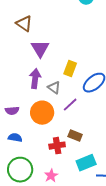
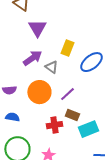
purple arrow: (35, 79) -> (32, 58), turned 48
purple line: (70, 105) -> (67, 94), moved
cyan rectangle: (86, 163) -> (88, 129), moved

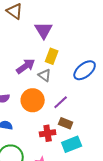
purple triangle: (37, 28) -> (44, 30), moved
yellow rectangle: (67, 48) -> (52, 56), moved
cyan rectangle: (88, 129) -> (72, 144), moved

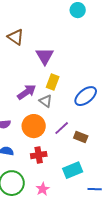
brown rectangle: (66, 123) -> (81, 137), moved
red cross: (48, 133) -> (39, 155), moved

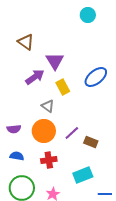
yellow rectangle: (53, 82) -> (63, 87), turned -49
purple arrow: (27, 92) -> (35, 77), moved
blue ellipse: (86, 96) -> (96, 77), moved
gray triangle: (46, 101) -> (48, 106), moved

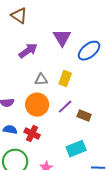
purple triangle: (55, 61) -> (62, 38), moved
yellow rectangle: (63, 87) -> (65, 79), moved, turned 49
gray triangle: (48, 106) -> (41, 80), turned -40
red cross: (49, 160) -> (32, 134), moved, turned 35

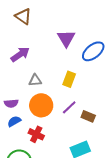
purple arrow: (28, 51) -> (20, 54), moved
gray triangle: (41, 80) -> (35, 80), moved
blue semicircle: (10, 130) -> (14, 121), moved, turned -40

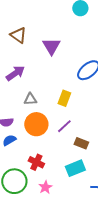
purple triangle: (66, 38) -> (51, 46), moved
brown rectangle: (88, 116) -> (81, 143), moved
red cross: (36, 134) -> (36, 162), moved

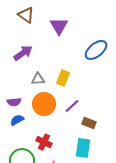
yellow rectangle: (64, 98) -> (63, 78), moved
cyan rectangle: (75, 168) -> (83, 148), turned -60

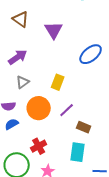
gray triangle: (38, 79) -> (23, 82), moved, turned -32
red cross: (44, 142) -> (39, 146), turned 35

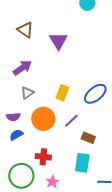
blue ellipse: (91, 54) -> (95, 94), moved
red cross: (39, 146) -> (43, 157), turned 35

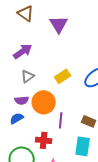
yellow rectangle: (62, 93) -> (63, 76), turned 35
purple semicircle: (13, 117) -> (22, 100), moved
purple line: (71, 121) -> (61, 120), moved, turned -42

